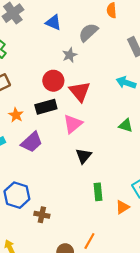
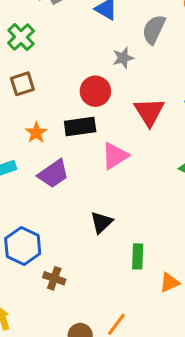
gray semicircle: (88, 32) -> (154, 29), turned -30
red triangle: (80, 91) -> (149, 112), moved
black triangle: (84, 156) -> (101, 222), moved

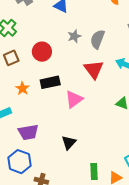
gray semicircle: (154, 29) -> (97, 39), moved
red circle: (95, 91) -> (42, 52), moved
purple trapezoid: (53, 174) -> (28, 132), moved, turned 30
green rectangle: (138, 256) -> (94, 172), moved

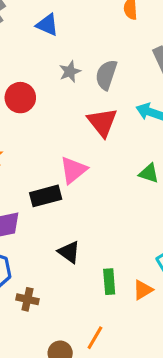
black rectangle: (50, 82) -> (46, 196), moved
black triangle: (69, 143) -> (69, 252), moved, turned -35

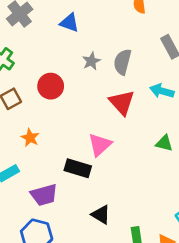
black rectangle: (46, 196) -> (78, 168), turned 35

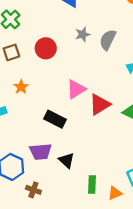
red triangle: (122, 102) -> (100, 104), moved, turned 30
pink triangle: (100, 145) -> (76, 89), moved
purple trapezoid: (44, 195) -> (40, 152), moved

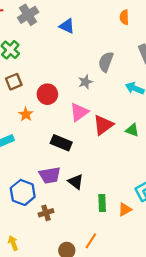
gray star: (83, 34) -> (85, 82), moved
red circle: (46, 48) -> (47, 94), moved
brown cross: (33, 190) -> (46, 213), turned -32

